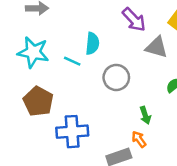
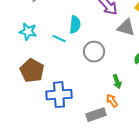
cyan star: (33, 52) -> (28, 32), size x0.7

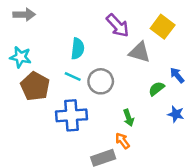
cyan line: (59, 39) -> (73, 76), moved
brown pentagon: (32, 71) -> (35, 86), moved
blue cross: (59, 95) -> (71, 115), moved

